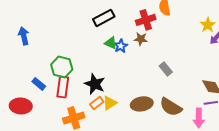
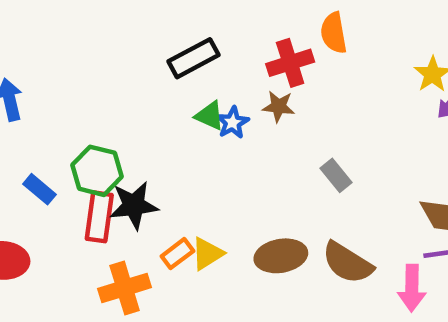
blue rectangle: (39, 84) -> (40, 189), moved
black star: (95, 84) -> (134, 205), moved, turned -30

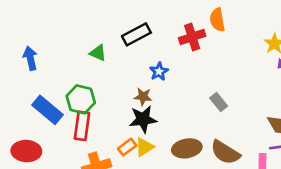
brown star: (279, 106) -> (143, 97), moved
green triangle: (210, 116) -> (98, 53), moved
blue rectangle: (40, 189) -> (48, 110), size x1.6
black star: (134, 205) -> (143, 119), moved

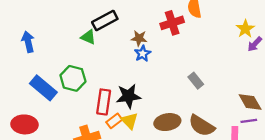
black rectangle: (136, 34) -> (105, 21), moved
brown star: (143, 97) -> (139, 38), moved
red rectangle: (82, 126) -> (104, 102), moved
yellow triangle: (144, 147) -> (130, 121), turned -42

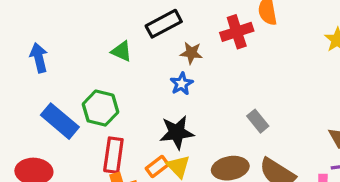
black rectangle: (105, 21) -> (164, 24), moved
blue star: (143, 54) -> (182, 84), moved
gray rectangle: (196, 81) -> (258, 121), moved
red rectangle: (104, 102) -> (113, 155), moved

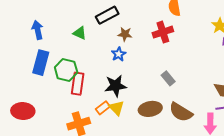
red cross: (237, 32) -> (163, 32), moved
blue arrow: (39, 58) -> (38, 30), moved
blue rectangle: (60, 121) -> (41, 63), moved, turned 65
red rectangle: (113, 155) -> (78, 84), moved

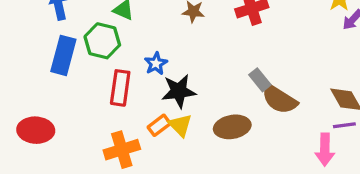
blue star: (119, 54) -> (156, 64), moved
green hexagon: (66, 70) -> (102, 41), moved
brown semicircle: (181, 112) -> (279, 99), moved

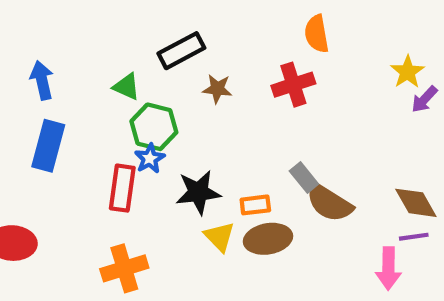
green hexagon: (102, 41) -> (154, 127), moved
blue star: (156, 64) -> (150, 158), moved
orange rectangle: (159, 125) -> (255, 205), moved, turned 30
yellow triangle: (180, 125) -> (219, 237), moved

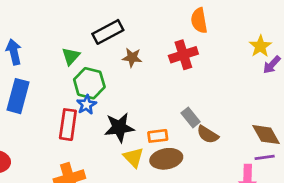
green triangle: (126, 87) -> (71, 56), turned 48
brown semicircle: (329, 203) -> (208, 135), size x0.7

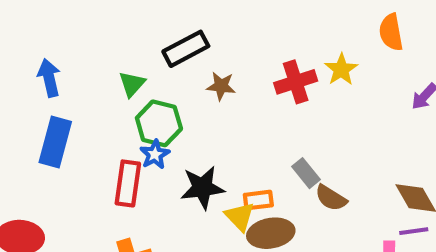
orange semicircle: (199, 21) -> (391, 32), moved
yellow star: (260, 46) -> (341, 69), moved
yellow triangle: (134, 157) -> (240, 217), moved

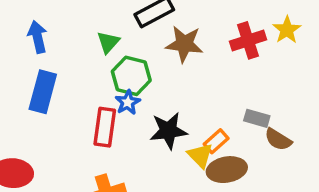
brown star: (221, 86) -> (184, 44), size x1.5
gray rectangle: (306, 173) -> (257, 118), turned -35
orange rectangle: (258, 200) -> (216, 141), turned -35

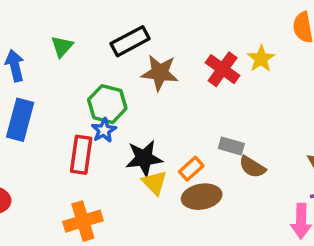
red cross: (248, 40) -> (223, 69), turned -36
green triangle: (108, 42) -> (62, 46), moved
yellow triangle: (200, 155) -> (155, 183), moved

